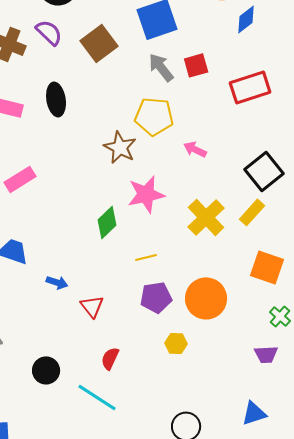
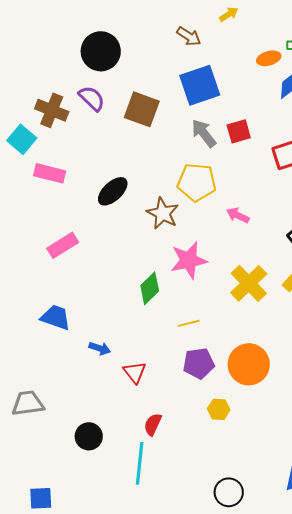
brown square: (99, 43) -> (142, 109), turned -33
black ellipse: (56, 99) -> (113, 191), moved, turned 56
cyan line: (97, 397) -> (140, 463), turned 63

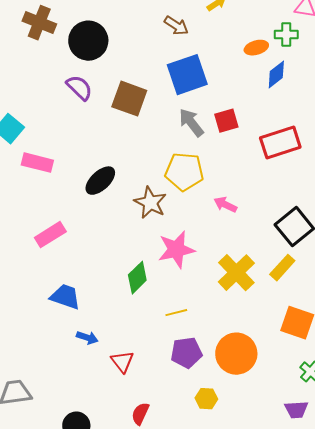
brown cross: (52, 110) -> (39, 23), moved
blue trapezoid: (56, 317) -> (65, 297), moved

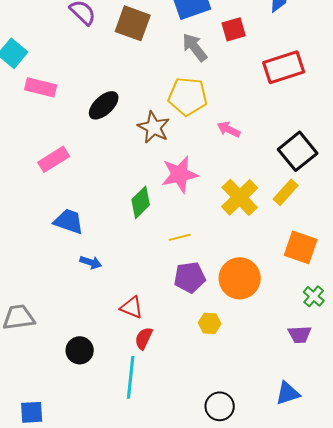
red square: (226, 121) -> (234, 29), moved
red triangle: (122, 362) -> (132, 307), moved, turned -30

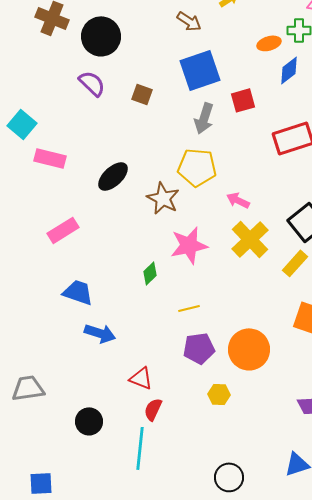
brown square: (133, 23) -> (142, 94), size x0.6
gray arrow: (195, 47) -> (204, 118), turned -124
yellow cross: (240, 197) -> (250, 239), moved
green diamond: (141, 202) -> (150, 273), size x0.7
blue arrow: (91, 262) -> (100, 333), size x1.4

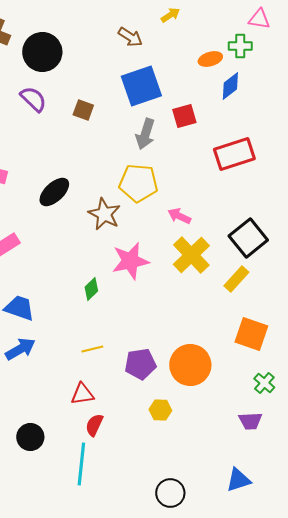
yellow line: (189, 308) -> (92, 349), moved
blue arrow: (100, 333) -> (20, 349), moved, turned -48
red triangle: (141, 378) -> (82, 394), turned -30

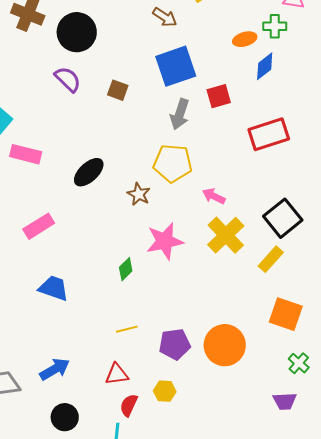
brown star: (104, 214) -> (139, 194), size x0.7
blue arrow: (20, 349) -> (55, 369), moved
yellow hexagon: (160, 410) -> (165, 391), moved

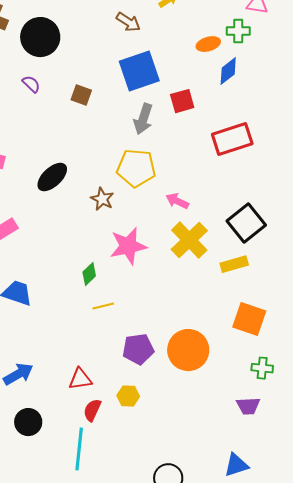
purple semicircle: (68, 79) -> (31, 84), size x0.7
yellow rectangle: (271, 259) -> (234, 264), turned 32
yellow line: (127, 329) -> (103, 306), moved
green cross: (299, 363) -> (262, 368), turned -35

